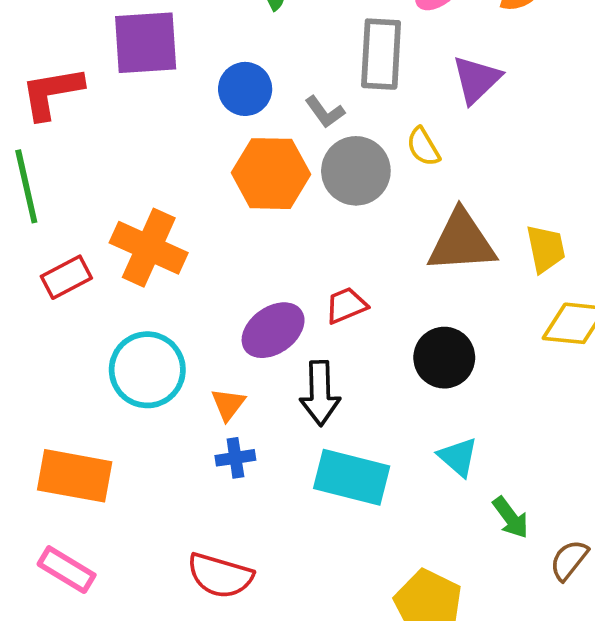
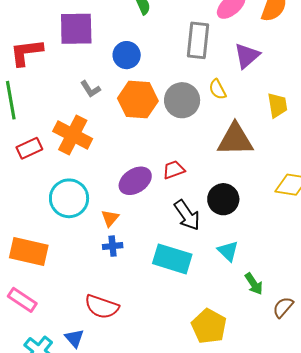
gray L-shape: (325, 112) -> (90, 89), moved
yellow trapezoid: (546, 249) -> (277, 105), moved
black arrow: (320, 393) -> (187, 215), moved, turned -36

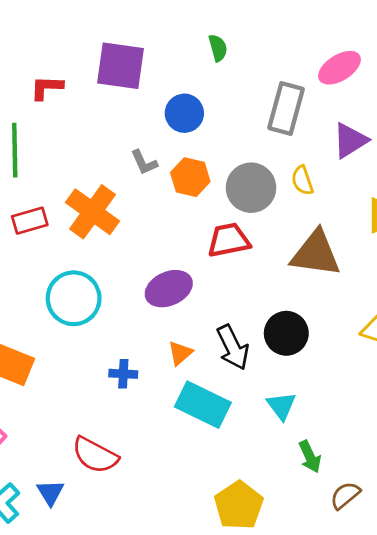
red L-shape: (26, 52) -> (47, 88), size x0.7
gray L-shape: (90, 89) -> (144, 162), moved
orange hexagon: (138, 100) -> (190, 177), size x0.7
red trapezoid: (174, 170) -> (229, 240), moved, size x1.4
orange triangle: (110, 218) -> (180, 353), moved

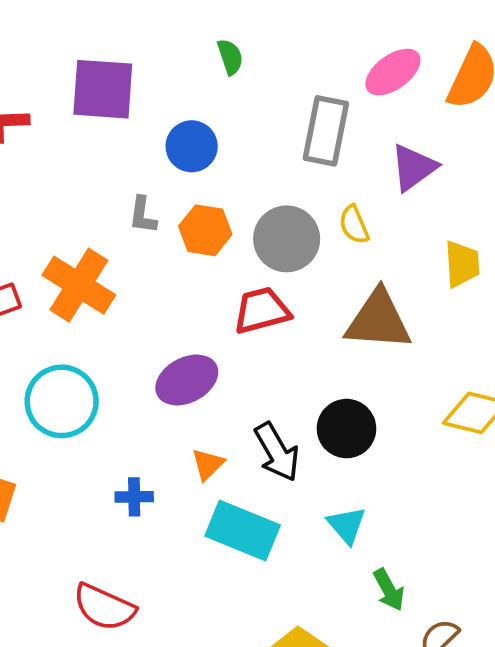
gray L-shape: (144, 162) -> (143, 215), turned 36

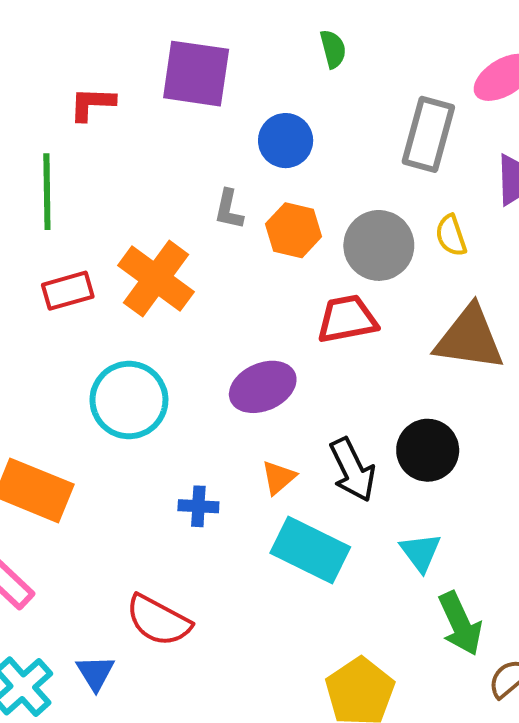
green arrow: (389, 590) -> (460, 624), size x1.4

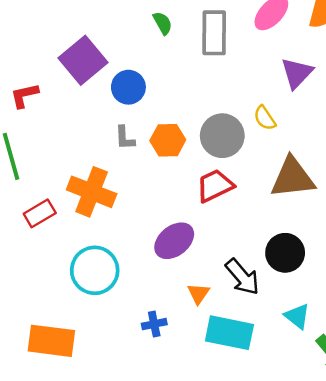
purple square: (196, 74) -> (83, 60), turned -33
gray rectangle: (428, 134) -> (214, 33), moved
blue circle: (286, 141) -> (128, 87), moved

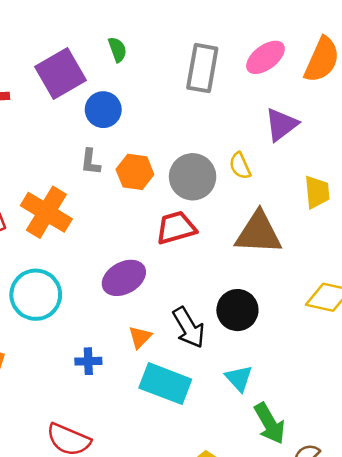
green semicircle: (163, 23) -> (117, 50), moved

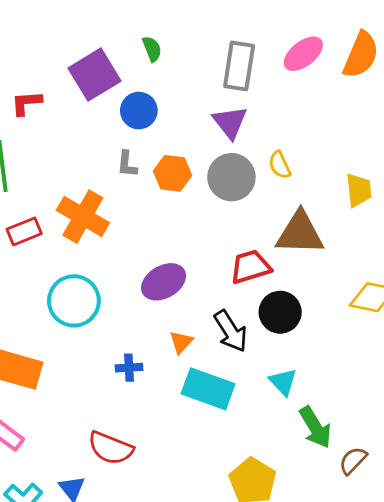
purple triangle: (281, 125) -> (230, 122), moved, turned -30
red trapezoid: (176, 228) -> (251, 267), moved

